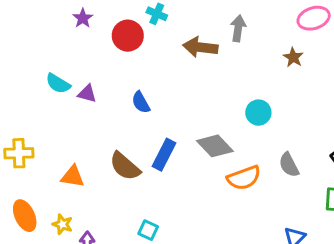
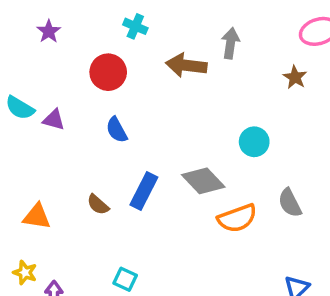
red circle: (128, 36) -> (108, 72), moved
brown semicircle: (125, 166) -> (98, 205), size x0.6

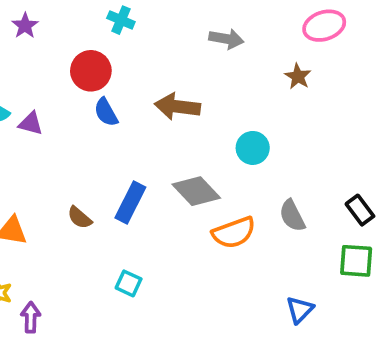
gray arrow: (230, 43) -> (226, 39), turned 92
brown arrow: (186, 65) -> (177, 107), moved
blue semicircle: (117, 130) -> (106, 112), moved
cyan square: (125, 279) -> (129, 283), moved

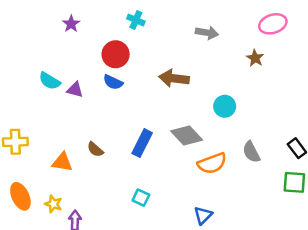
blue semicircle: (106, 112) -> (113, 82), moved, turned -36
brown semicircle: (80, 218) -> (95, 149), moved
blue triangle: (300, 310) -> (203, 215), moved

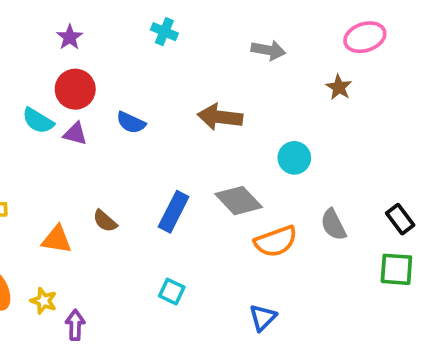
red circle: (116, 54) -> (75, 89), moved

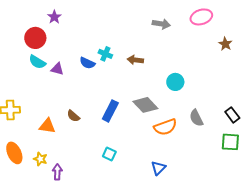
cyan cross: (164, 32) -> (105, 54), moved
pink ellipse: (365, 37) -> (201, 17), moved
brown star: (339, 87) -> (225, 44), moved
red circle: (75, 89) -> (35, 38), moved
brown arrow: (220, 117) -> (135, 60), size x0.7

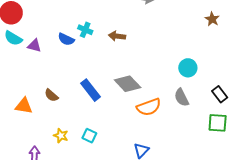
cyan circle: (175, 82) -> (188, 68), moved
blue rectangle: (110, 111) -> (90, 90), turned -65
yellow star: (40, 159) -> (61, 136), moved

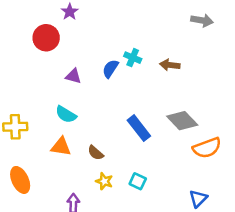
cyan semicircle: (13, 38) -> (66, 114), moved
blue semicircle: (66, 39) -> (110, 69), turned 98
brown semicircle: (51, 95) -> (96, 153), moved

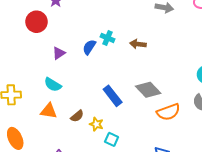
purple triangle: (73, 76) -> (59, 53), turned -48
brown semicircle: (96, 153) -> (77, 116), turned -80
yellow star: (104, 181) -> (96, 124), moved

